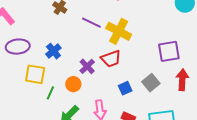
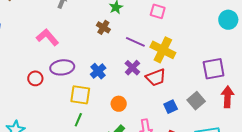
purple cross: (87, 66) -> (132, 68), moved
green line: (50, 93) -> (78, 120), moved

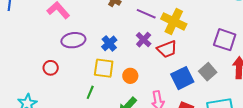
purple square: (214, 69) -> (225, 40), turned 30
red circle: (35, 78) -> (51, 68), moved
yellow square: (80, 95) -> (104, 68), moved
blue square: (171, 107) -> (182, 78), size x1.6

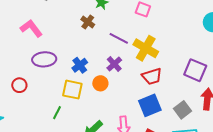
red trapezoid: (167, 49) -> (152, 76), moved
gray square: (208, 72) -> (183, 110), moved
orange circle: (130, 76) -> (100, 83), moved

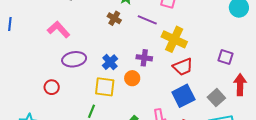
purple line: (119, 38) -> (147, 20), moved
purple cross: (114, 64) -> (144, 58), turned -35
purple square: (195, 70) -> (225, 57), size x0.7

